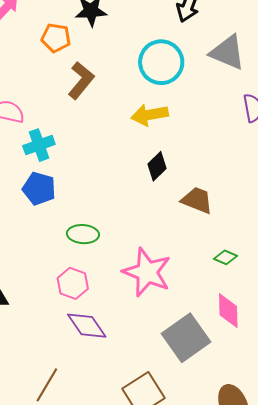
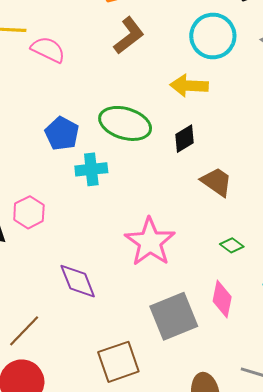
cyan cross: (39, 145) -> (91, 169), moved
green ellipse: (83, 234) -> (125, 123), moved, size x1.6
pink hexagon: (73, 283) -> (29, 212), moved

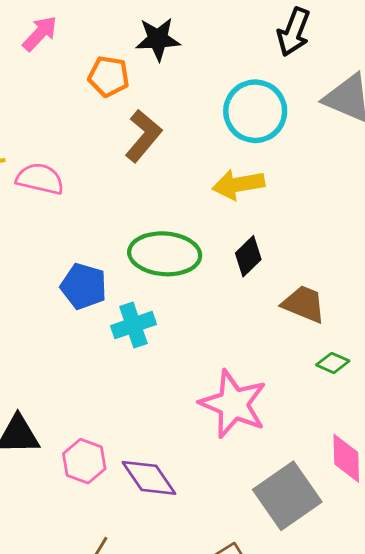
pink hexagon: (29, 212) -> (84, 461), moved
green diamond: (232, 245) -> (333, 363), moved

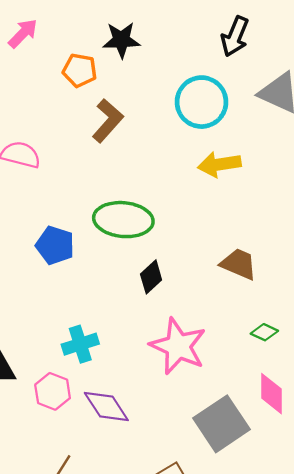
yellow arrow: (238, 184) -> (219, 164), moved
black diamond: (248, 256) -> (151, 277), moved
cyan cross: (133, 325) -> (80, 344), moved
green diamond: (333, 363) -> (264, 332), moved

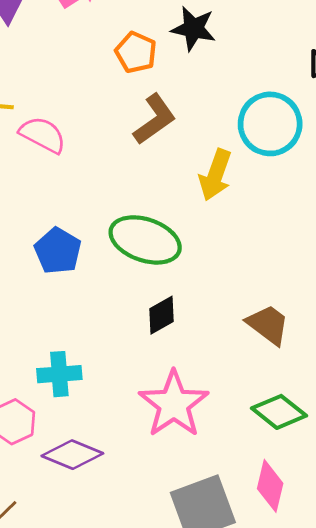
yellow arrow: (219, 164) -> (215, 175), moved, turned -75
green diamond: (264, 332) -> (279, 412), size x1.6
purple diamond: (106, 406) -> (72, 455), turned -48

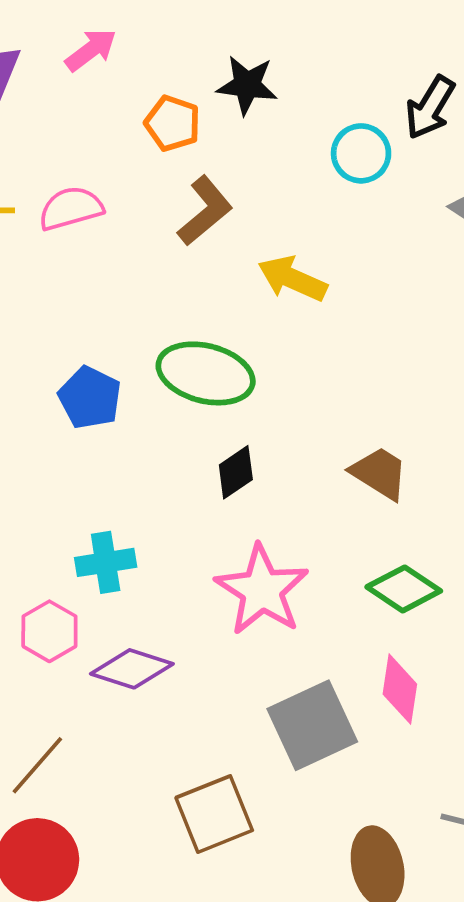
cyan circle: (270, 124) -> (361, 153), moved, size x0.7
pink semicircle: (43, 135) -> (71, 208), moved, turned -39
yellow arrow: (215, 175) -> (292, 279), turned 99

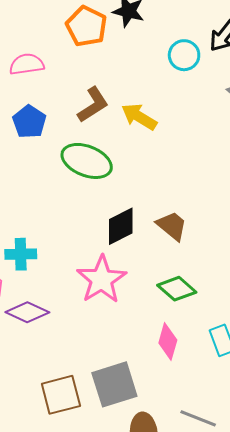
orange pentagon: (173, 123) -> (86, 26), size x1.4
brown L-shape: (205, 211) -> (93, 105), moved
blue pentagon: (90, 398) -> (29, 122), moved
black diamond: (236, 472) -> (121, 226), moved, size x1.4
gray square: (312, 725) -> (114, 384), moved

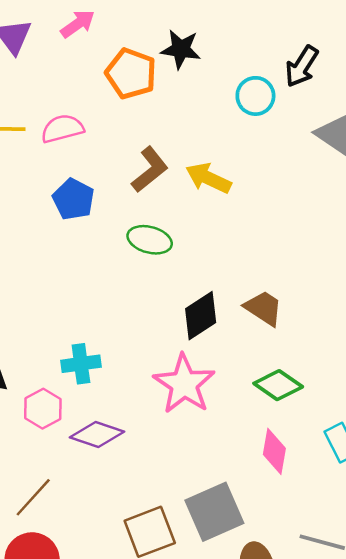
green ellipse: (87, 161) -> (150, 240), size x0.7

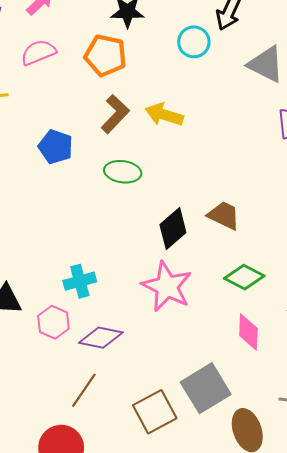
orange pentagon: (131, 74) -> (105, 55), moved
pink semicircle: (62, 129) -> (38, 52), moved
brown line: (33, 497) -> (84, 390), moved

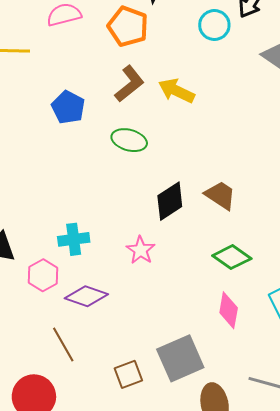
pink star: (167, 286) -> (141, 250), moved, size x0.6
brown line: (84, 390) -> (63, 344), turned -72
brown square: (155, 412) -> (128, 374), size x0.7

